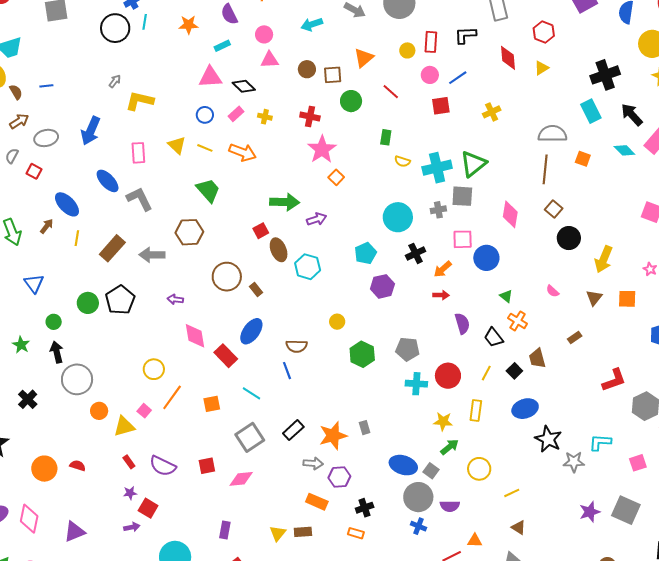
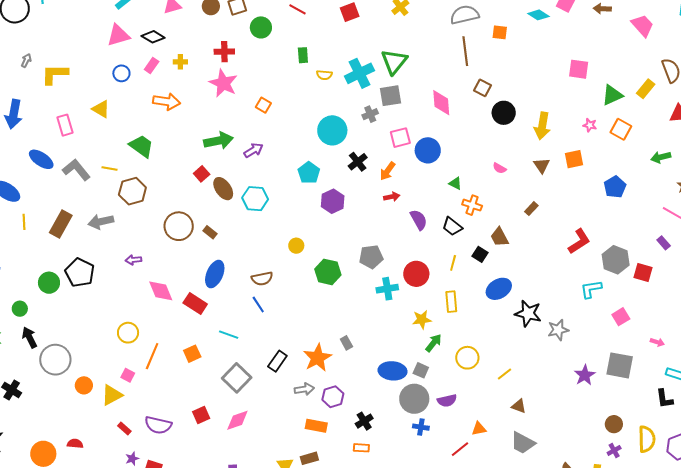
yellow line: (205, 148) -> (110, 169), moved
pink star: (322, 149) -> (223, 83), moved
cyan L-shape: (600, 442) -> (591, 289), moved

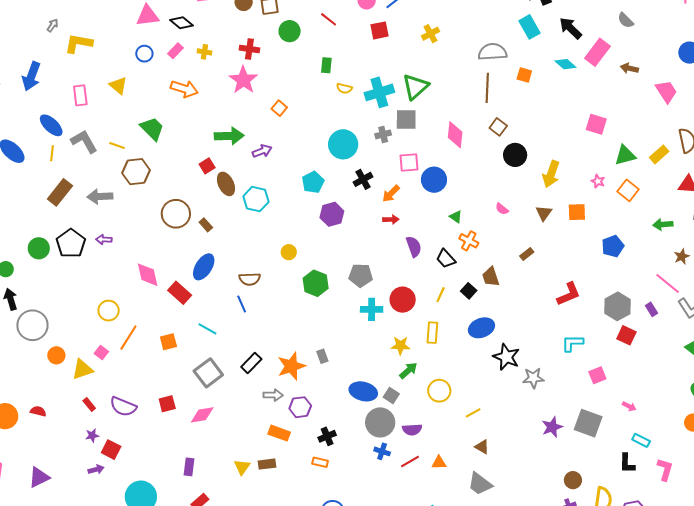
yellow line: (24, 222) -> (52, 153), moved
purple arrow: (133, 260) -> (104, 240), moved
gray hexagon: (616, 260) -> (618, 306), moved
red line: (460, 449) -> (410, 462), moved

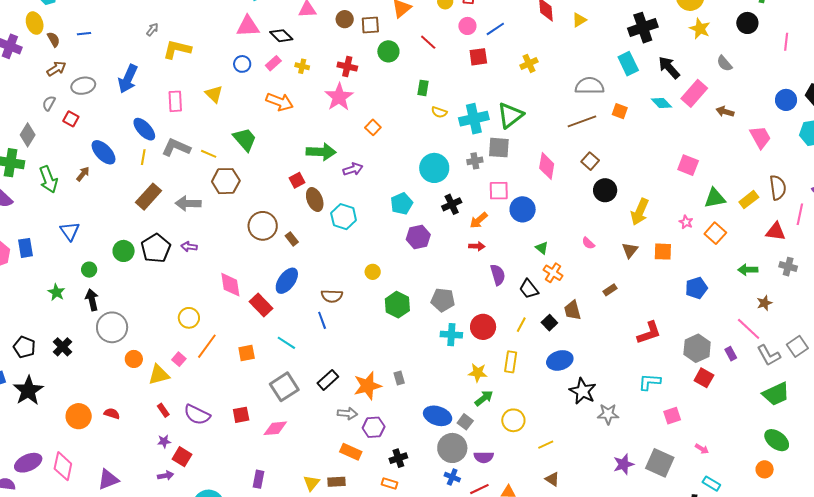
brown line: (487, 88) -> (582, 121), turned 64
gray L-shape: (84, 141) -> (176, 147), turned -40

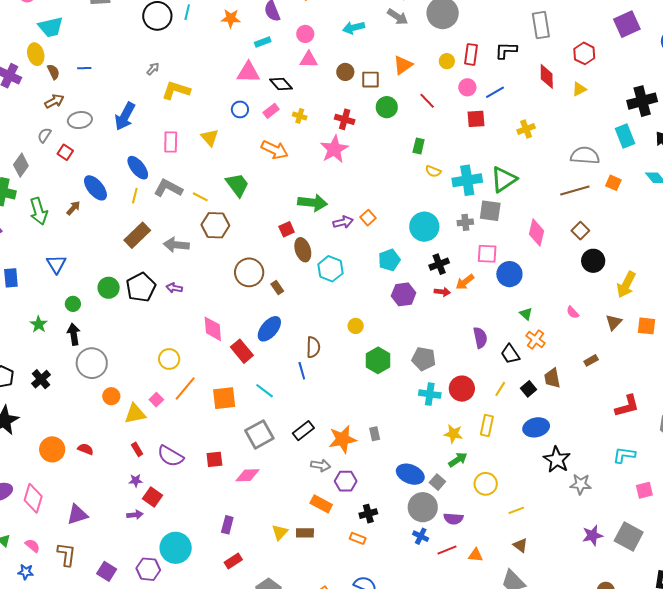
orange square: (373, 127) -> (368, 218), moved
red arrow: (477, 246) -> (442, 292), moved
brown semicircle: (332, 296) -> (313, 347), turned -95
orange square: (247, 353) -> (224, 398), size x1.4

